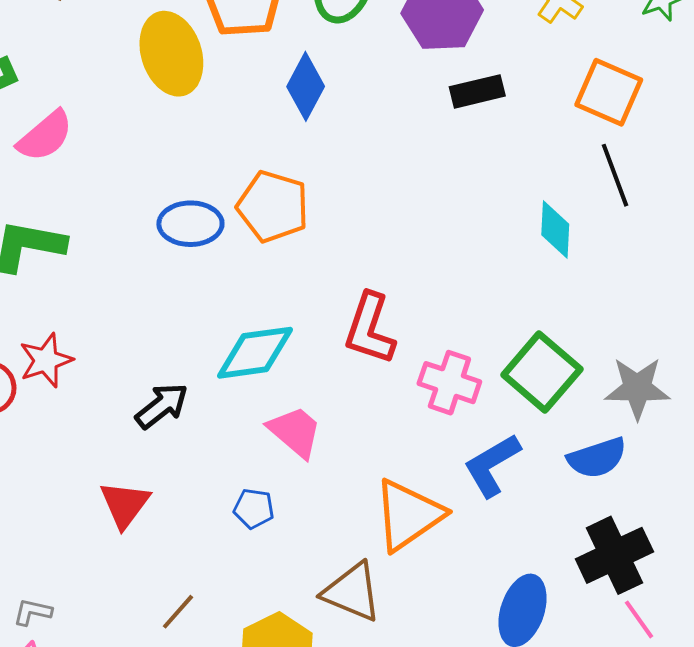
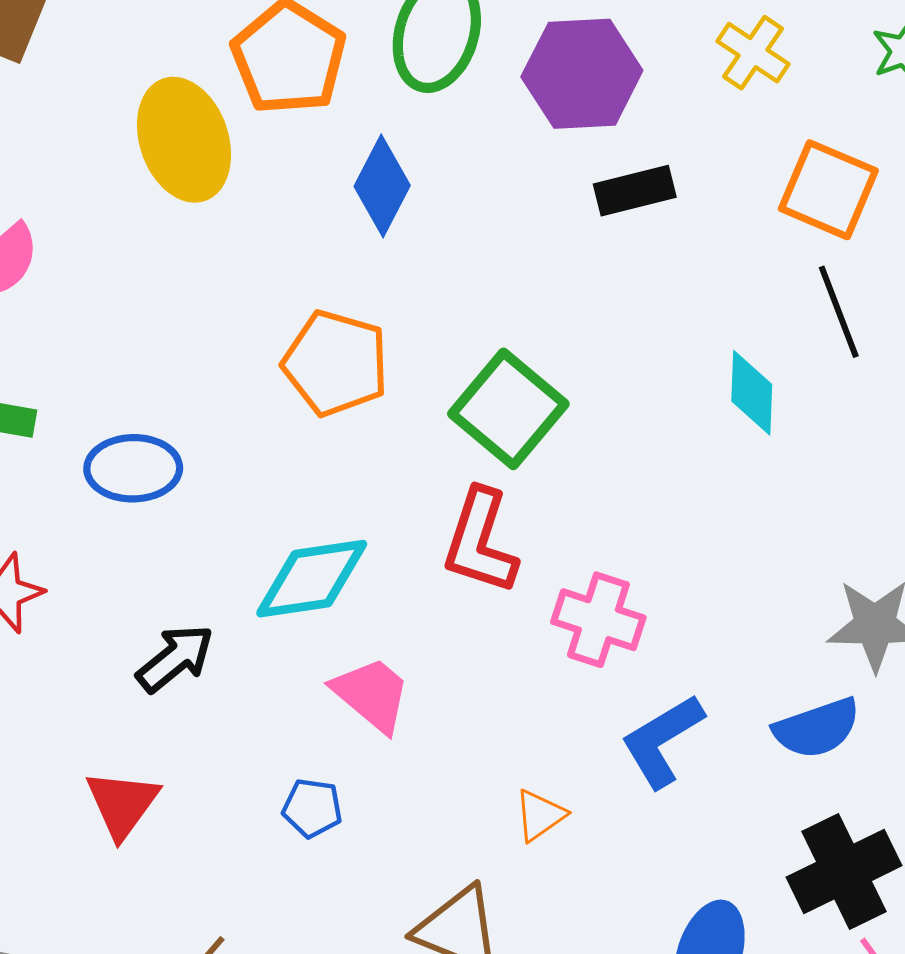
blue ellipse: (190, 224) -> (133, 468), moved
green square: (542, 372) -> (508, 409), moved
orange triangle: (408, 515) -> (540, 815), size x0.5

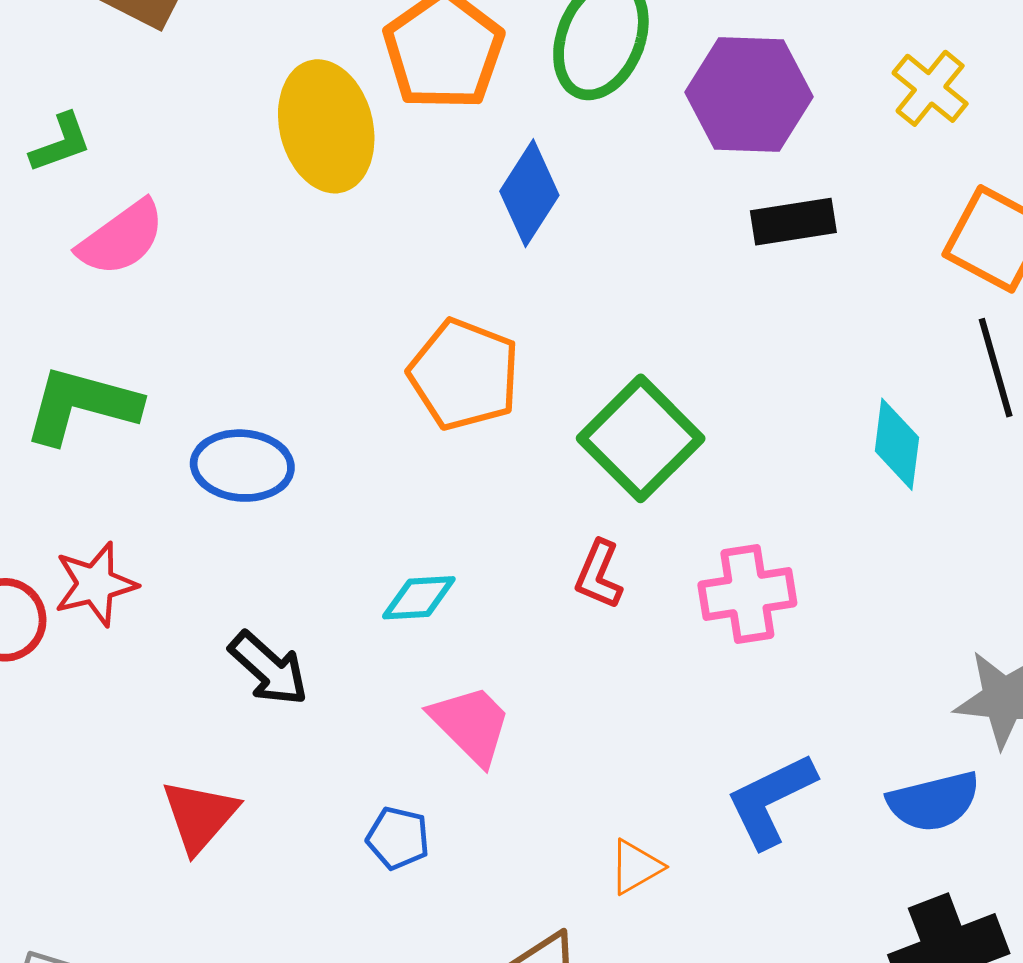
red L-shape: (480, 541) -> (599, 575), size x0.6
cyan diamond: (312, 579) -> (419, 598), size x0.6
pink cross: (598, 620) -> (747, 594), moved, turned -32
black arrow: (175, 658) -> (269, 668), turned 76

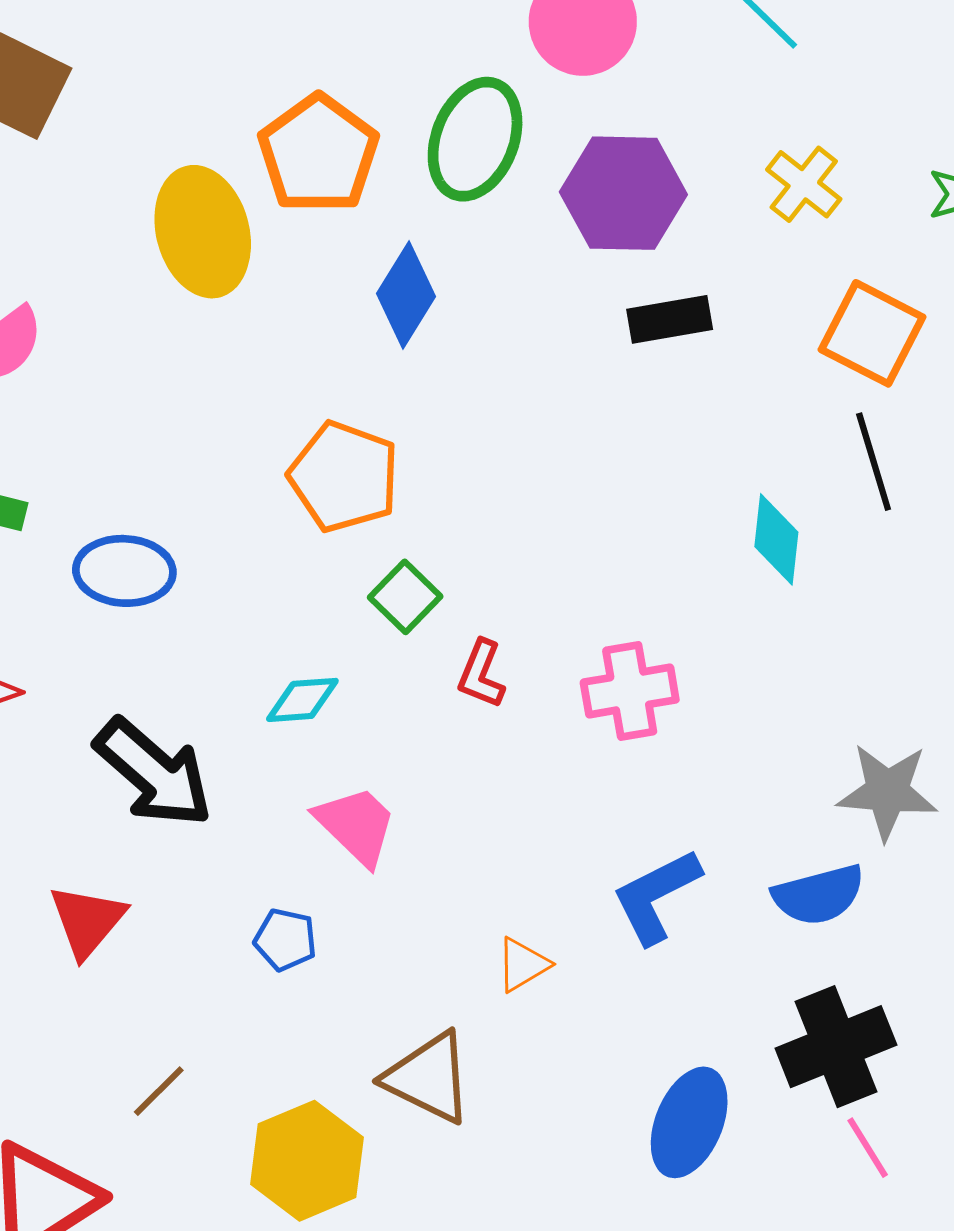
green square: (641, 438) -> (405, 597), moved, size x0.6
black arrow: (269, 668) -> (154, 773), size x1.5

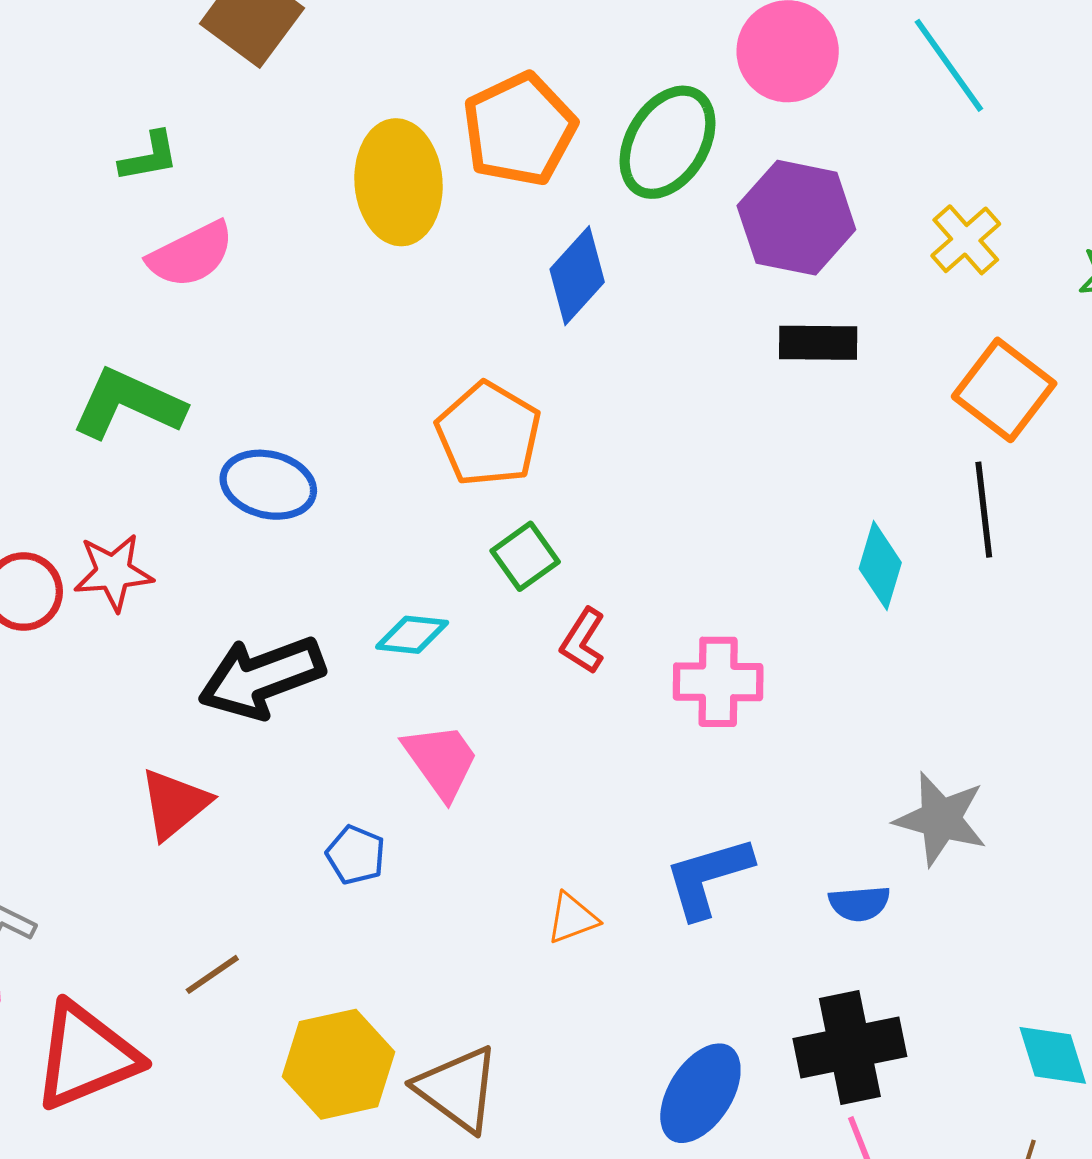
black arrow: (154, 773) -> (261, 677), turned 108
blue semicircle: (819, 895) -> (859, 903), size x0.7
brown triangle: (428, 1078) -> (458, 1089), moved

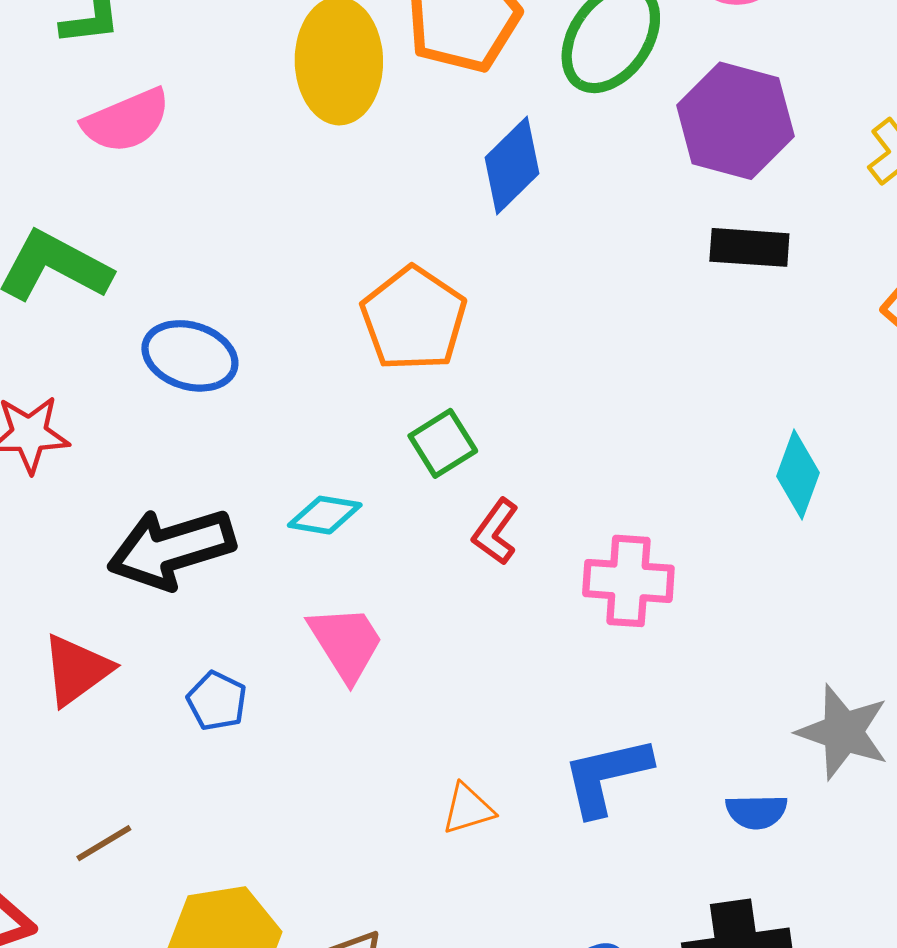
blue pentagon: (356, 855) -> (217, 701), moved

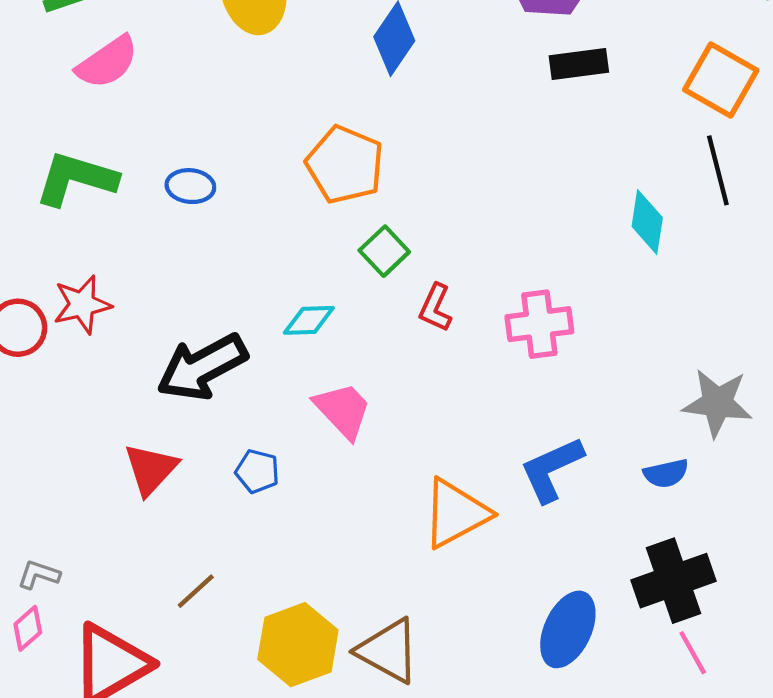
blue ellipse: (190, 356) -> (190, 186), moved, size x0.7
orange triangle: (468, 809) -> (456, 513), size x1.8

